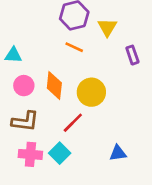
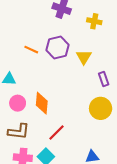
orange line: (74, 47) -> (31, 50), moved
yellow circle: (91, 92) -> (101, 108), moved

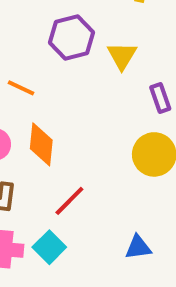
orange line: (31, 50) -> (21, 88), moved

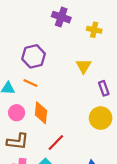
purple hexagon: (71, 37) -> (34, 56), moved

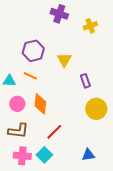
yellow cross: (94, 30) -> (90, 26), turned -32
yellow triangle: (84, 66) -> (64, 60), moved
purple rectangle: (104, 88) -> (85, 81), moved

